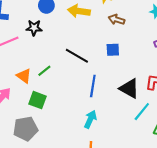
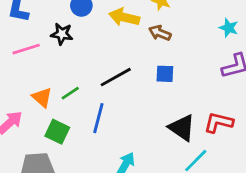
brown arrow: (117, 20) -> (160, 33), moved
black line: (77, 56) -> (116, 77), turned -65
blue line: (93, 86) -> (98, 118), moved

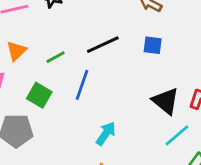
orange triangle: (42, 97) -> (16, 51), moved, turned 30

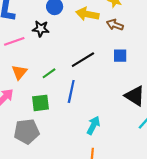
green square: (39, 95) -> (40, 103), turned -30

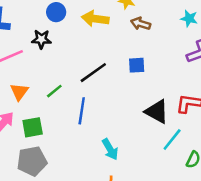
brown arrow: (115, 25) -> (141, 24), moved
green square: (40, 103) -> (33, 127), moved
cyan arrow: (93, 125) -> (110, 149), turned 126

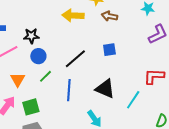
blue circle: (56, 12) -> (38, 56), moved
black triangle: (157, 112) -> (105, 89), moved
cyan line: (172, 140) -> (133, 100), moved

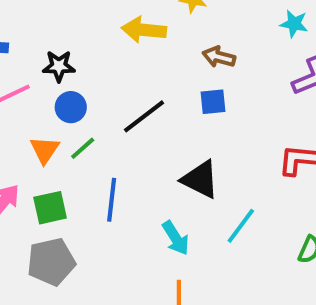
brown arrow: (110, 16) -> (219, 57), moved
orange triangle: (18, 80) -> (45, 150), moved
blue line: (69, 90) -> (112, 200), moved
cyan line: (133, 100) -> (241, 226), moved

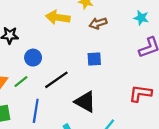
brown arrow: (219, 57) -> (98, 23), moved, turned -35
blue circle: (71, 107) -> (33, 58), moved
black line: (144, 116) -> (56, 80), moved

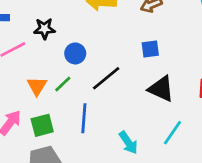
black triangle: (85, 102) -> (161, 89), moved

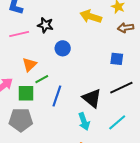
black line: (106, 78) -> (121, 88), moved
green line: (63, 84) -> (42, 79), moved
black triangle: (161, 89) -> (92, 98), moved

